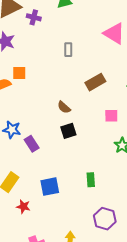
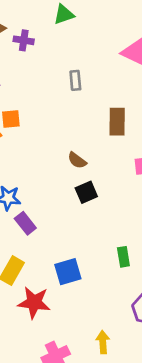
brown rectangle: (95, 82) -> (117, 122), turned -54
purple rectangle: (32, 144) -> (25, 223), moved
red star: (23, 207) -> (34, 302), size x1.6

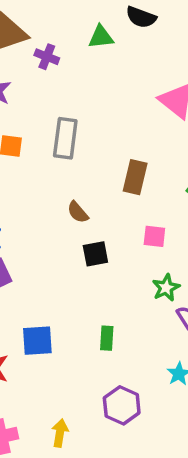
gray rectangle: (75, 80) -> (65, 138), moved, size x1.6
black square: (86, 192) -> (95, 254), moved

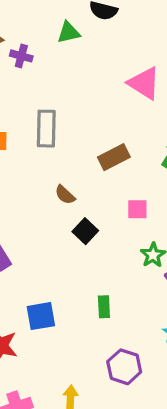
brown rectangle: (135, 177) -> (114, 157), turned 56
black square: (95, 254) -> (85, 231), turned -30

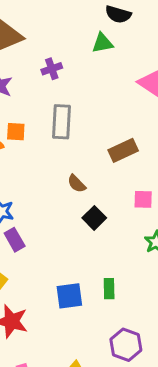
green triangle: (69, 32) -> (102, 43), moved
purple cross: (21, 56) -> (52, 69), moved, turned -36
blue square: (41, 316) -> (69, 296), moved

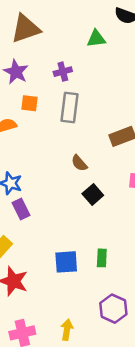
green triangle: (102, 43) -> (96, 39), moved
purple cross: (52, 69) -> (63, 72), moved
orange square: (16, 132) -> (30, 103), moved

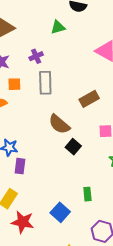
brown semicircle: (79, 163) -> (59, 124), size x1.6
purple rectangle: (21, 209) -> (20, 166), turned 42
blue square: (66, 262) -> (60, 212), moved, turned -36

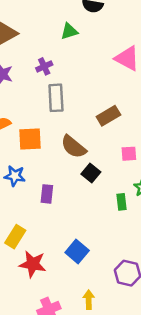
orange square: (14, 84) -> (30, 139), moved, size x1.5
purple rectangle: (20, 166) -> (47, 194), moved
green rectangle: (87, 194) -> (121, 202), moved

